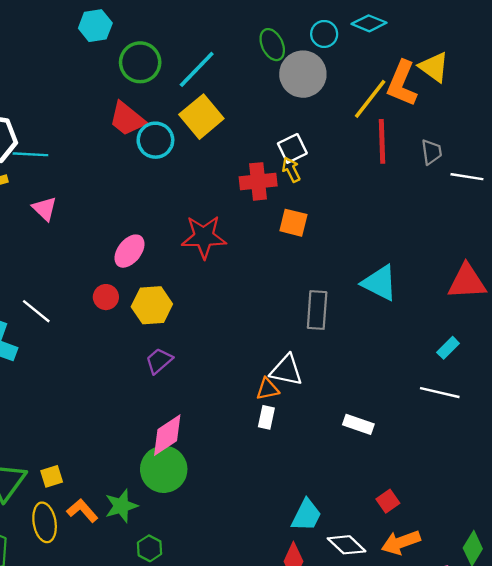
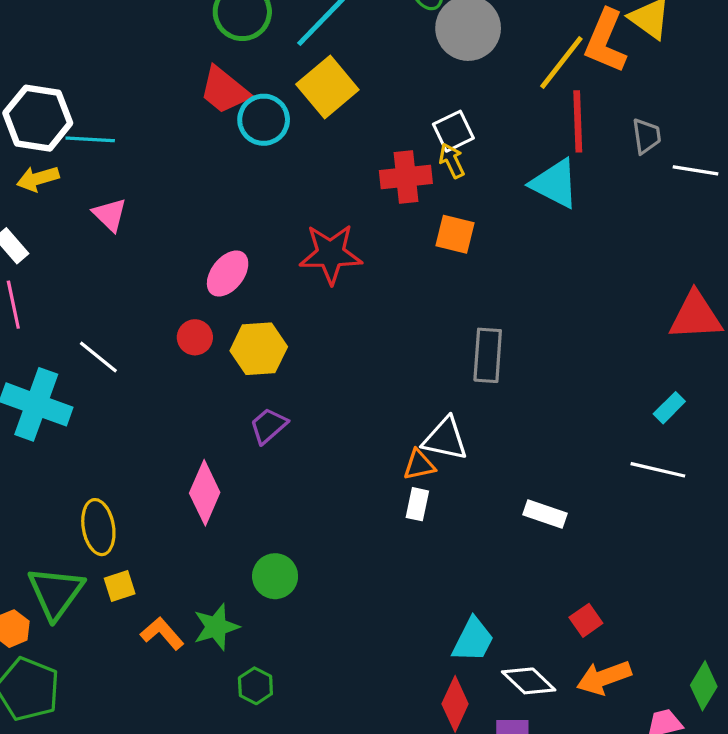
cyan triangle: (380, 283) -> (555, 184), moved
pink diamond: (167, 435) -> (205, 493), moved, turned -33
green circle: (164, 469) -> (275, 576), size x0.7
yellow ellipse: (45, 522) -> (98, 527), moved

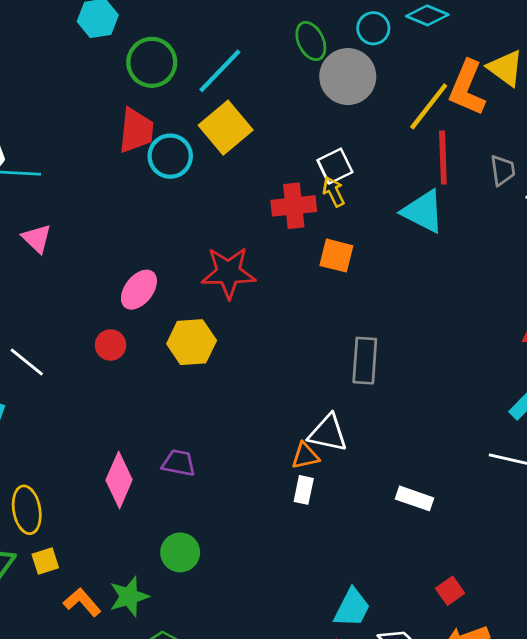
red trapezoid: (224, 90) -> (136, 131), turned -123
yellow hexagon: (259, 349) -> (192, 342), moved
purple trapezoid: (269, 426) -> (179, 463), moved, turned 52

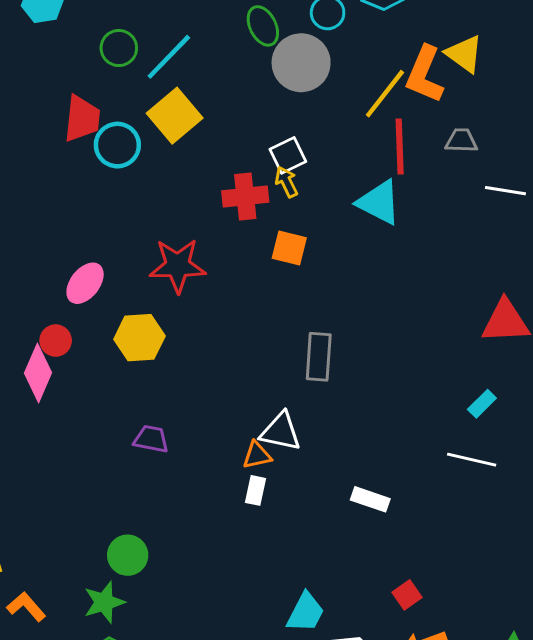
green circle: (152, 62) -> (119, 48), moved, size x0.7
gray trapezoid: (503, 170) -> (461, 141), moved, turned -80
purple trapezoid: (179, 463) -> (151, 439), moved
pink diamond: (119, 480) -> (38, 373), moved
green star: (129, 596) -> (104, 602), moved

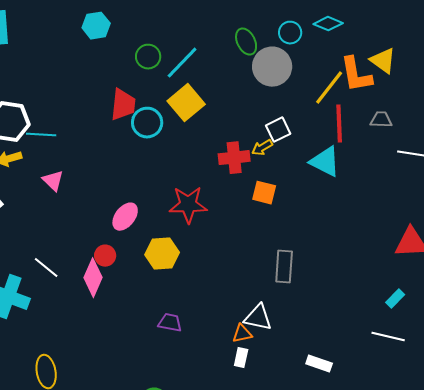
orange L-shape: (425, 74) -> (356, 75), turned -33
white square: (288, 155) -> (278, 130), moved
yellow arrow: (286, 182) -> (262, 148), turned -95

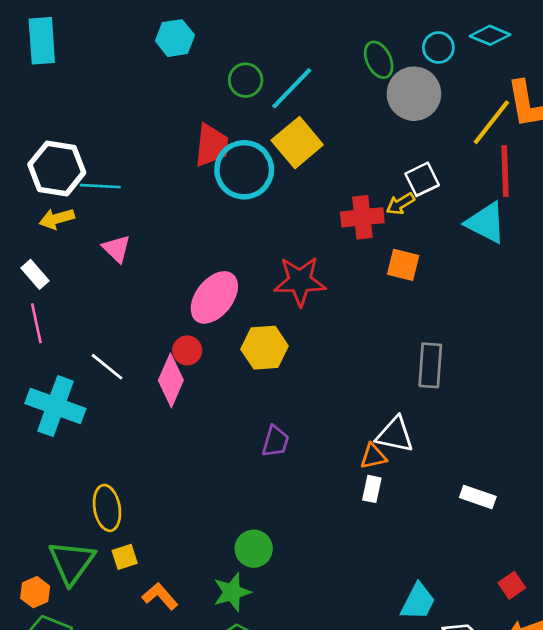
cyan circle: (147, 123) -> (244, 170), size x1.4
pink ellipse: (125, 217) -> (214, 297), size x1.4
purple trapezoid: (170, 323) -> (275, 441), turned 95

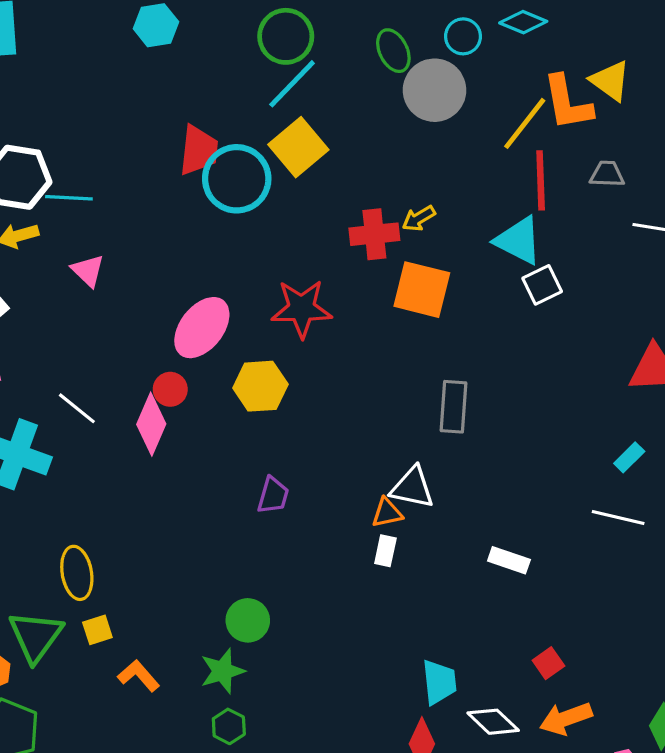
green circle: (246, 80) -> (286, 36), moved, size x1.4
white square: (422, 179) -> (542, 285), moved
orange square: (403, 265) -> (422, 290), size x1.5
cyan trapezoid: (418, 602) -> (439, 682), turned -33

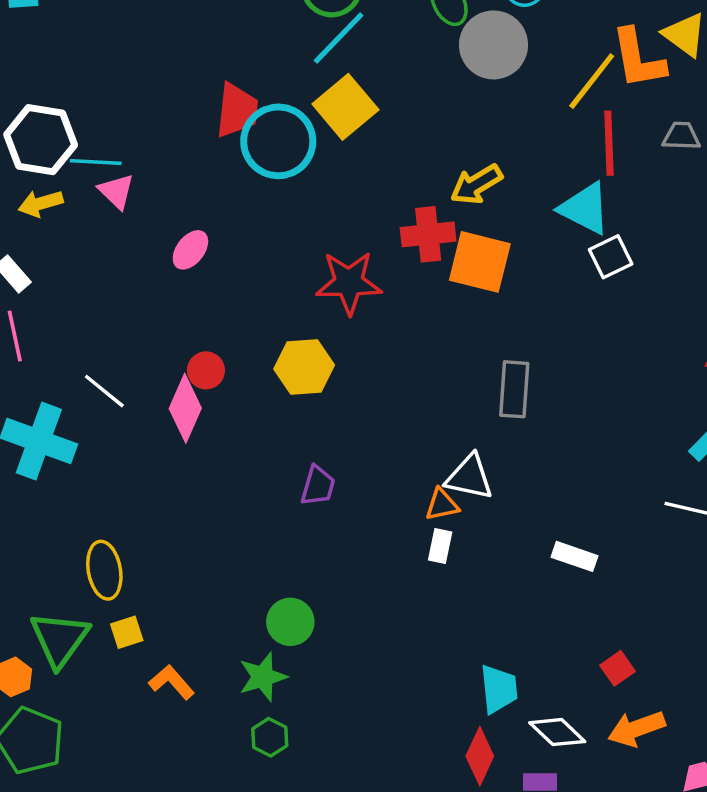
yellow arrow: (419, 218) -> (476, 184), size x1.4
red cross: (374, 234) -> (428, 234), moved
pink triangle: (88, 271) -> (116, 191), moved
pink ellipse: (202, 328) -> (190, 250), moved, size x0.6

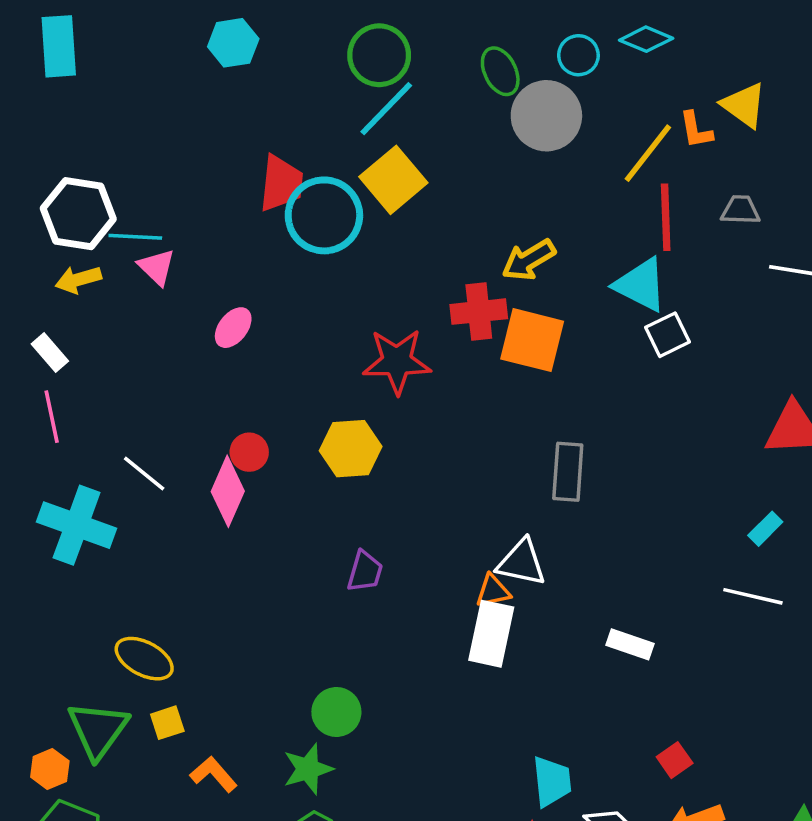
orange L-shape: (638, 59) -> (696, 130), size x0.6
white rectangle: (440, 546) -> (491, 634), size x1.8
yellow ellipse: (104, 570) -> (144, 659), turned -52

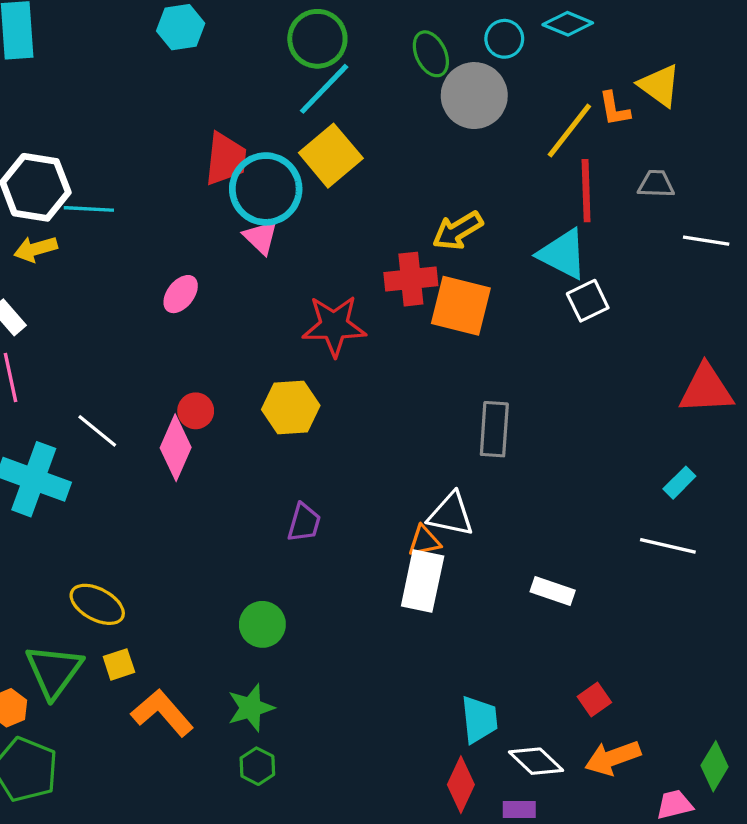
pink triangle: (157, 267) -> (261, 237), moved
green circle: (336, 712) -> (262, 624), moved
orange L-shape: (214, 774) -> (162, 713), size x1.4

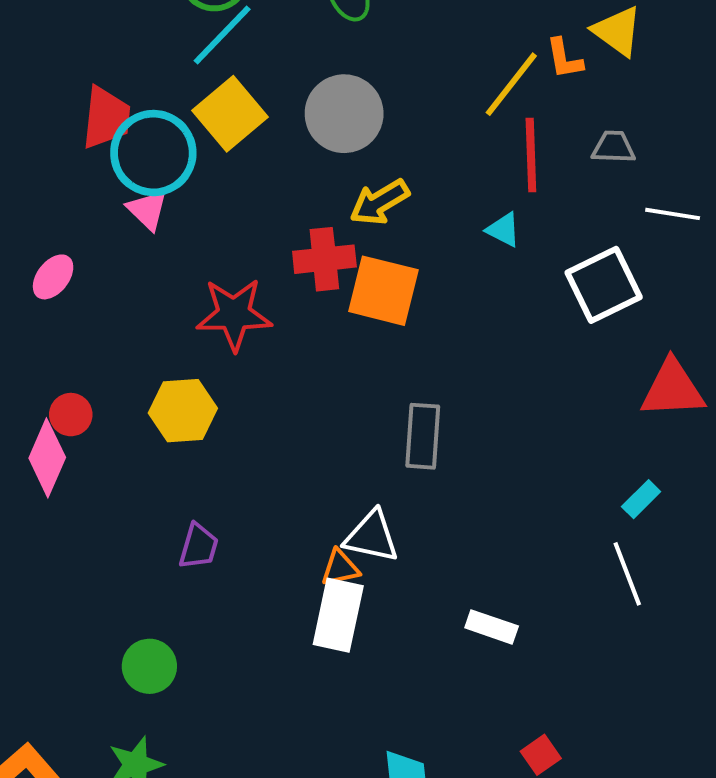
gray circle: (474, 96) -> (344, 114), moved
cyan triangle: (563, 254) -> (503, 230), size x0.6
white square: (588, 301) -> (604, 285), moved, size x1.5
white line: (668, 546) -> (627, 574), turned 56

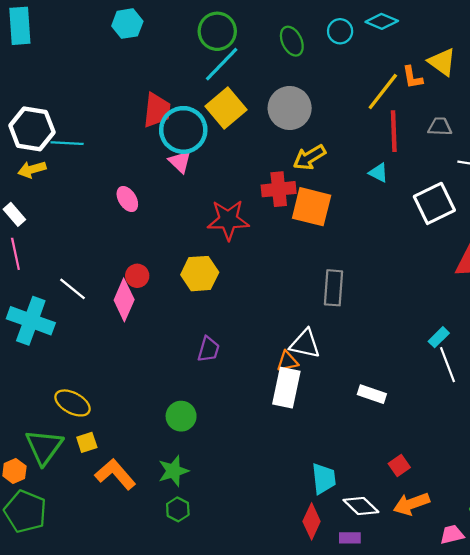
pink ellipse: (53, 277) -> (127, 199), turned -70
cyan rectangle: (641, 499) -> (439, 337), moved

